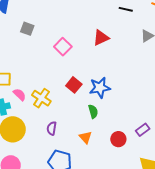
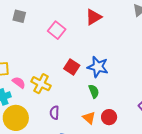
blue star: (100, 88) -> (98, 67), turned 30
red circle: (118, 139) -> (109, 117), moved

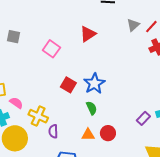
blue star: (98, 67) -> (94, 83), turned 30
yellow cross: (41, 84) -> (38, 116), moved
orange triangle: (89, 118) -> (88, 135), turned -40

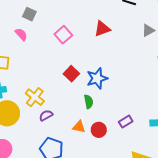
pink semicircle: (16, 103) -> (21, 34), moved
purple rectangle: (143, 118) -> (126, 122), moved
purple semicircle: (53, 131) -> (46, 115), turned 48

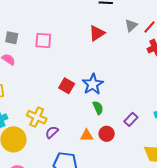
red triangle: (102, 29) -> (97, 33), moved
pink square: (63, 35) -> (43, 40), moved, turned -30
green semicircle: (89, 102) -> (98, 108), moved

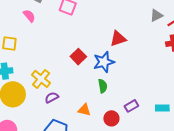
red triangle: (97, 33) -> (118, 39), moved
red circle: (107, 134) -> (111, 118), moved

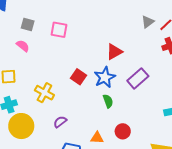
yellow cross: (41, 79) -> (44, 93), moved
purple rectangle: (131, 106) -> (138, 78), moved, size x1.5
orange triangle: (84, 110) -> (97, 138), moved

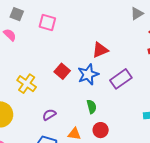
gray triangle: (148, 22) -> (137, 14), moved
green semicircle: (108, 101) -> (92, 107), moved
purple semicircle: (60, 122) -> (49, 115), moved

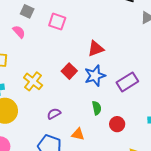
red triangle: (100, 50) -> (96, 49), moved
red circle: (101, 130) -> (117, 124), moved

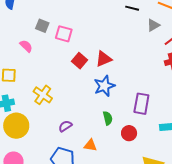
gray square: (27, 11) -> (42, 26), moved
red square: (69, 71) -> (79, 61), moved
purple rectangle: (127, 82) -> (141, 104), moved, turned -45

